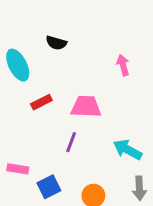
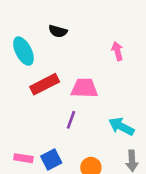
red rectangle: (41, 102) -> (45, 84), size x1.5
pink rectangle: (18, 169) -> (23, 158), moved

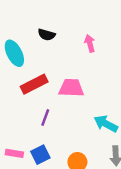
pink arrow: (117, 51) -> (90, 43), moved
purple line: (71, 120) -> (45, 118), moved

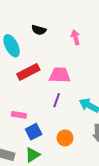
purple line: (45, 118) -> (57, 100), moved
pink rectangle: (14, 153) -> (19, 115), moved

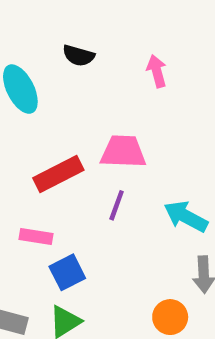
red rectangle: (28, 72) -> (58, 174), moved
orange circle: (65, 138) -> (170, 317), moved

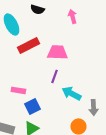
red rectangle: (58, 174) -> (28, 45), moved
cyan arrow: (186, 216) -> (71, 93), moved

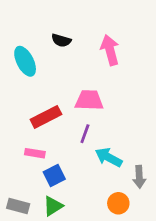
pink arrow: (72, 16) -> (110, 50), size x1.5
red rectangle: (28, 45) -> (46, 117), moved

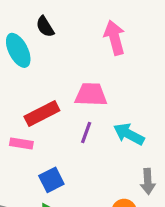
black semicircle: (61, 40) -> (45, 27), moved, turned 42
pink rectangle: (35, 153) -> (21, 144), moved
cyan arrow: (109, 157) -> (129, 134), moved

